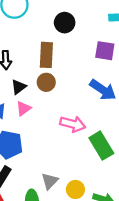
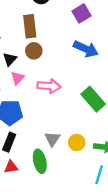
purple square: (105, 51) -> (82, 13), turned -30
pink arrow: (73, 124) -> (49, 86), moved

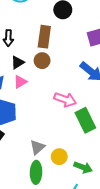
pink arrow: (49, 86) -> (65, 100), moved
green ellipse: (40, 161) -> (36, 172), moved

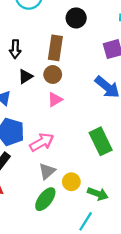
pink triangle: (20, 82) -> (55, 99), moved
pink arrow: (65, 100) -> (42, 142), moved, turned -50
green ellipse: (36, 172) -> (45, 199), turned 35

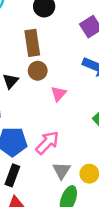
pink triangle: (55, 99) -> (59, 94), moved

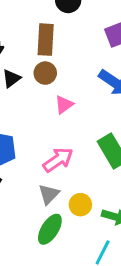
pink arrow: (47, 143) -> (58, 160), moved

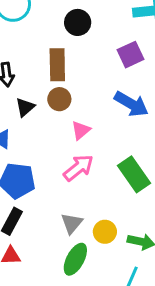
pink arrow: (58, 160) -> (78, 168), moved

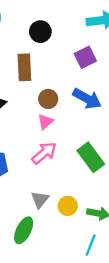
brown circle: (59, 99) -> (48, 99), moved
green ellipse: (75, 259) -> (24, 230), moved

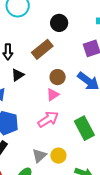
brown rectangle: (24, 67) -> (42, 49), turned 45
yellow circle: (68, 206) -> (58, 156), moved

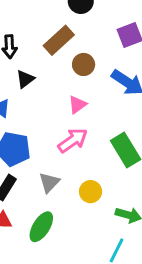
brown circle: (58, 77) -> (84, 64), moved
gray triangle: (39, 156) -> (49, 182), moved

